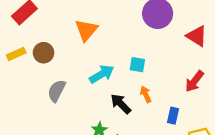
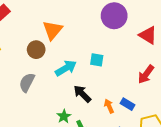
brown circle: (43, 53) -> (36, 50), moved
orange arrow: (146, 94) -> (109, 106), moved
blue rectangle: (173, 116) -> (127, 104), turned -72

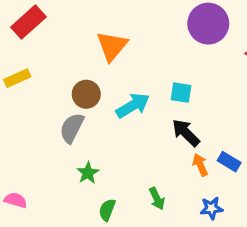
brown circle: (36, 50) -> (86, 94), moved
black arrow: (82, 94) -> (186, 133), moved
green star: (64, 116) -> (88, 173), moved

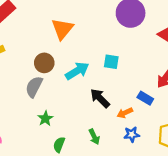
black arrow: (186, 133) -> (100, 98), moved
blue rectangle: (229, 162) -> (145, 98), moved
orange arrow: (200, 165) -> (125, 113), turned -91
blue star: (211, 208) -> (132, 134), moved

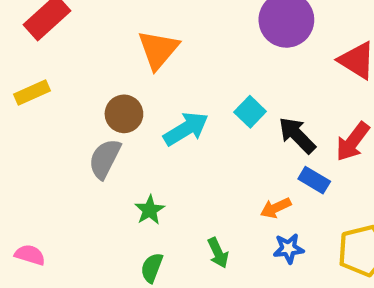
cyan square: (111, 62) -> (250, 112), turned 35
black arrow: (100, 98) -> (297, 135), moved
green star: (45, 119) -> (150, 210), moved

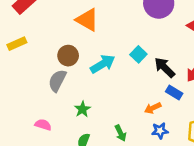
orange triangle: (158, 50) -> (87, 20), turned -40
pink semicircle: (30, 255) -> (43, 125), moved

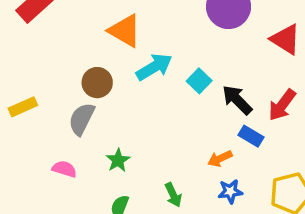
yellow rectangle: (17, 44) -> (23, 107), moved
cyan arrow: (103, 64) -> (154, 67), moved
pink semicircle: (43, 125) -> (64, 169), moved

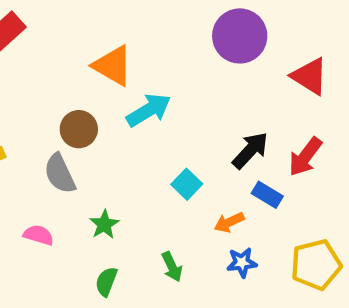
cyan square: (199, 81) -> (187, 184), moved
black arrow: (237, 100) -> (250, 150), turned 88
gray semicircle: (82, 119) -> (60, 174), turned -52

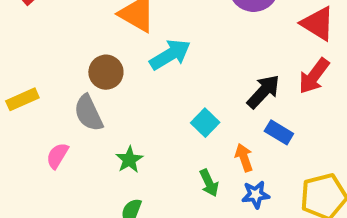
red arrow: (305, 157) -> (314, 76), moved
orange arrow: (229, 222) -> (244, 158), turned 96
pink semicircle: (39, 235) -> (57, 156), moved, turned -76
green arrow: (172, 267) -> (209, 183), moved

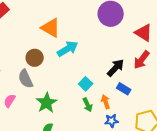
green star: (129, 160) -> (47, 103), size x1.5
green arrow: (209, 183) -> (88, 105), moved

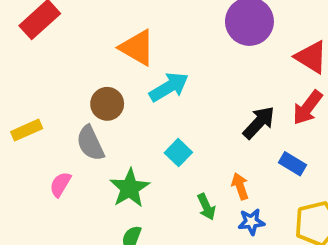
cyan square: (86, 84) -> (178, 153), moved
blue rectangle: (124, 89) -> (293, 164), moved
green arrow: (88, 105) -> (206, 207), moved

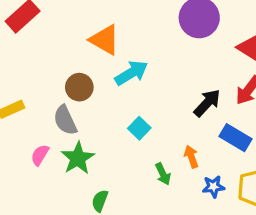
blue rectangle: (293, 164) -> (236, 138), size x1.4
green star: (130, 188) -> (78, 158), moved
blue star: (251, 222) -> (213, 187), moved

